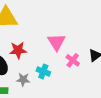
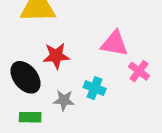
pink triangle: (57, 42) -> (114, 44), turned -48

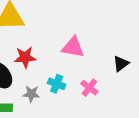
pink cross: (139, 71) -> (89, 88), moved

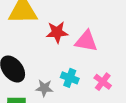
red star: (25, 57) -> (57, 32), moved

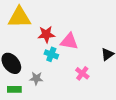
cyan cross: (70, 78) -> (51, 54), moved

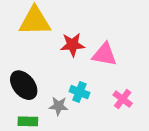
cyan cross: (51, 54) -> (79, 92), moved

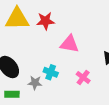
red star: (72, 45) -> (45, 21), moved

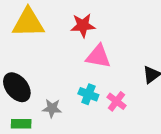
red star: (45, 21) -> (83, 26), moved
cyan cross: (51, 72) -> (88, 94), moved

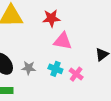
gray star: (52, 108) -> (29, 68), moved

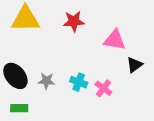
pink triangle: (63, 41) -> (115, 40), moved

